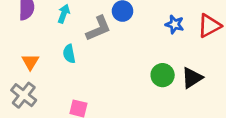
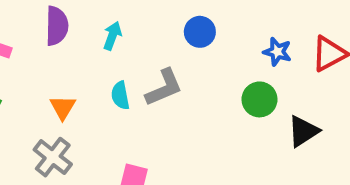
gray L-shape: (98, 28) -> (164, 87), moved
green circle: (163, 75) -> (259, 99), moved

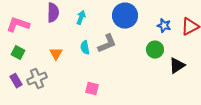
blue circle: (200, 32) -> (125, 16), size x1.6
gray cross: (53, 157) -> (37, 79), moved, turned 30

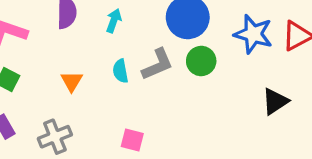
blue star: (164, 26) -> (253, 34), size x1.6
green circle: (155, 50) -> (201, 61), moved
gray cross: (37, 79) -> (55, 137), moved

